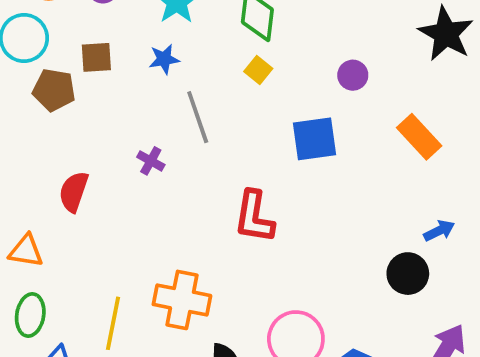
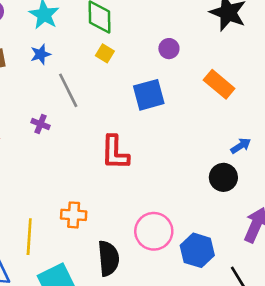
orange cross: (182, 300) -> (74, 215), size x0.7

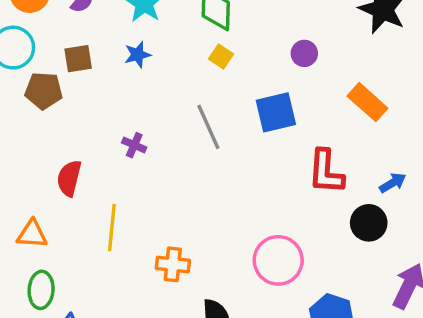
gray line: (68, 90) -> (208, 127), moved
red L-shape: (115, 153) -> (326, 172), moved
pink circle: (154, 231) -> (278, 260), moved
yellow line: (29, 237) -> (112, 228), moved

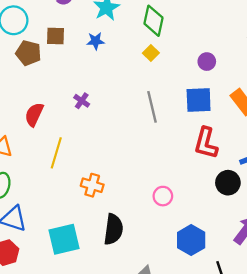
blue square: (276, 112) -> (199, 100), moved
gray line: (208, 127) -> (152, 107), moved
pink circle: (278, 260) -> (163, 196), size x0.6

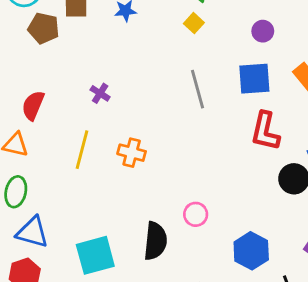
purple cross: (82, 101) -> (100, 93), moved
red semicircle: (34, 114) -> (33, 105), moved
orange cross: (92, 185) -> (132, 153), moved
pink circle: (163, 196) -> (196, 214), moved

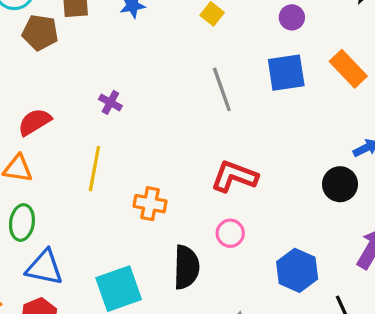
red semicircle: (33, 105) -> (35, 122), turned 40
red L-shape: (265, 131) -> (234, 176), moved, turned 102
orange cross: (132, 153) -> (150, 204), moved

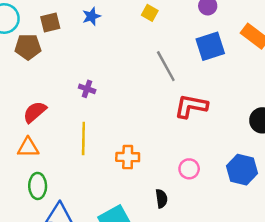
red L-shape: (234, 176) -> (191, 106), moved
black semicircle: (186, 267) -> (161, 199), size x0.6
blue hexagon: (297, 270) -> (242, 170), moved

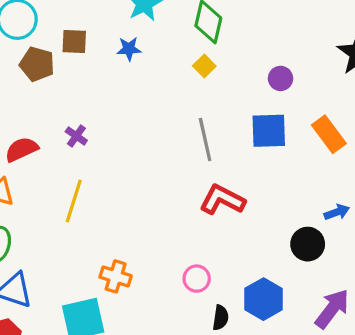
purple cross: (87, 89) -> (76, 136), moved
orange cross: (128, 157) -> (116, 276), moved
black semicircle: (161, 199) -> (221, 318), moved

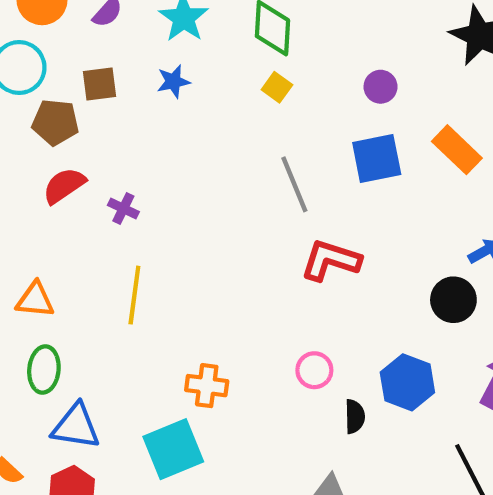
red semicircle: (22, 149) -> (64, 186), moved

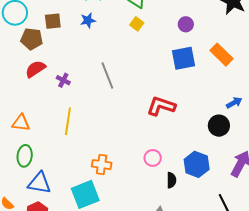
gray line: (294, 184) -> (107, 76), moved

